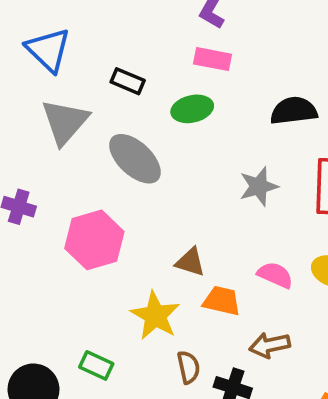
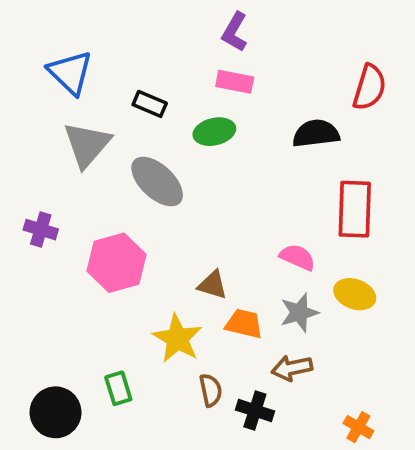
gray star: (259, 186) -> (299, 313), moved
pink semicircle: (275, 275) -> (297, 257), moved
green rectangle: (96, 365) -> (118, 388), turned 48

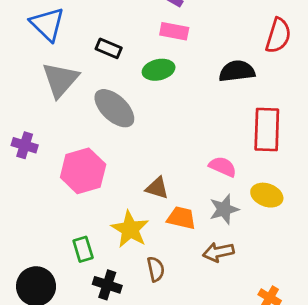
green rectangle: (118, 388) -> (83, 249), moved
black cross: (255, 410) -> (107, 285), moved

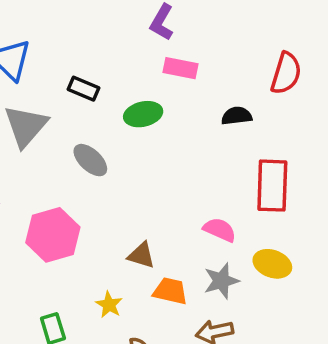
pink rectangle: (174, 31) -> (180, 68), moved
black semicircle: (237, 71) -> (237, 116), size x0.7
gray ellipse: (114, 108) -> (90, 160), size x0.7
yellow star: (130, 229) -> (109, 305), size x0.6

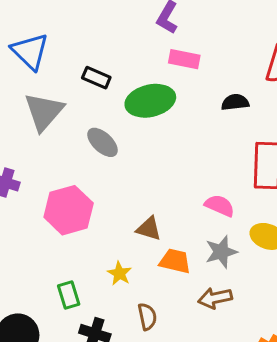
green ellipse: (143, 114) -> (150, 101), size x1.4

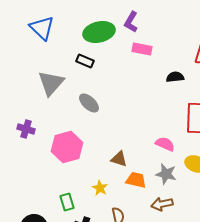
blue triangle: (30, 51) -> (42, 28), moved
green ellipse: (150, 101) -> (99, 32), moved
gray star: (221, 252) -> (166, 174), turned 30

